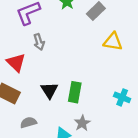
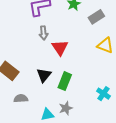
red triangle: (16, 62) -> (60, 48), moved

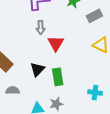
green rectangle: (65, 81) -> (58, 77), turned -36
cyan cross: (103, 94) -> (95, 93), turned -32

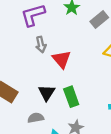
gray semicircle: (13, 90) -> (36, 118), moved

